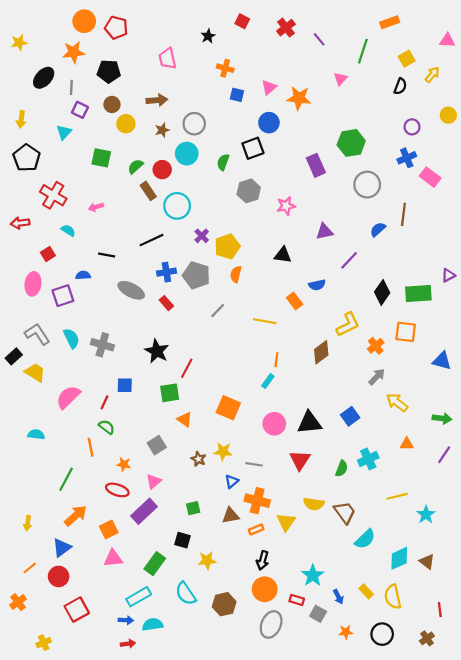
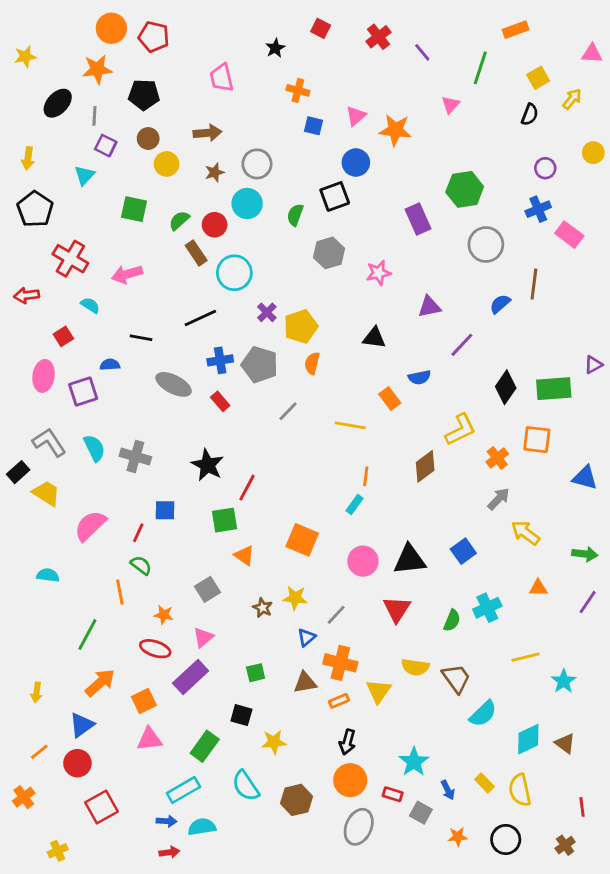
pink arrow: (96, 207) -> (127, 274), size x1.5
gray line: (254, 464) -> (336, 615), turned -56

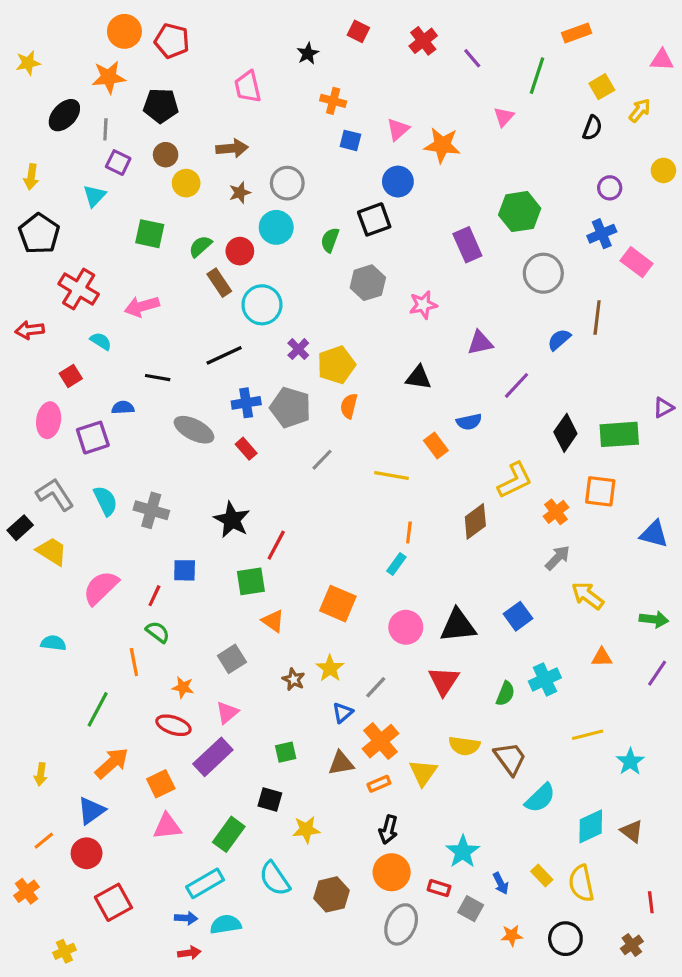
yellow star: (295, 598) -> (330, 668), turned 30
orange cross: (340, 663) -> (381, 741), turned 36

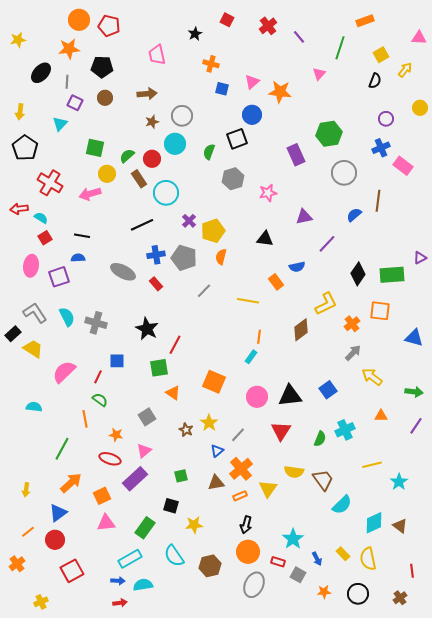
yellow circle: (186, 183) -> (107, 174), moved
cyan semicircle: (101, 341) -> (41, 218), moved
black line: (158, 378) -> (82, 236), moved

